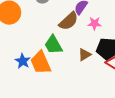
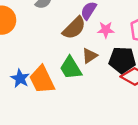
green trapezoid: (53, 45) -> (71, 68), moved
brown triangle: (85, 55) -> (90, 56), moved

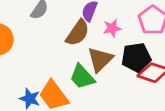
brown triangle: (90, 56) -> (100, 60), size x1.5

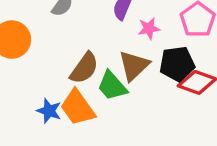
brown semicircle: (78, 33) -> (84, 68), moved

